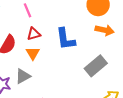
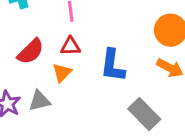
gray rectangle: (96, 66) -> (144, 114), turned 70

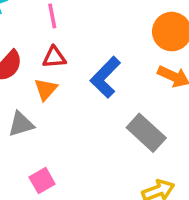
blue L-shape: (113, 65) -> (105, 77), turned 40

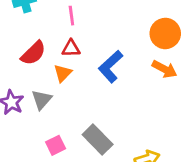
gray triangle: (21, 124) -> (42, 100), turned -35
gray rectangle: (146, 133) -> (98, 139), moved

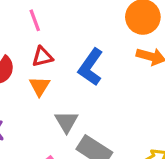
gray triangle: (42, 100) -> (66, 122), moved

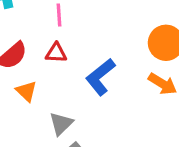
orange triangle: (40, 86) -> (26, 91), moved, turned -35

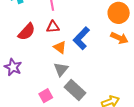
orange triangle: (26, 91) -> (60, 47), moved

